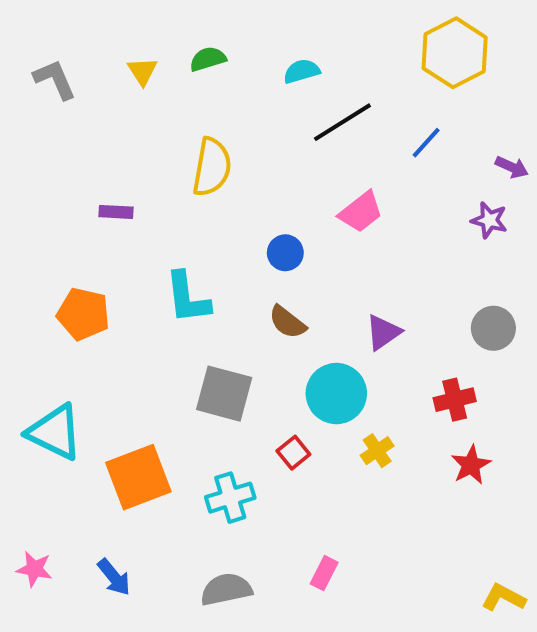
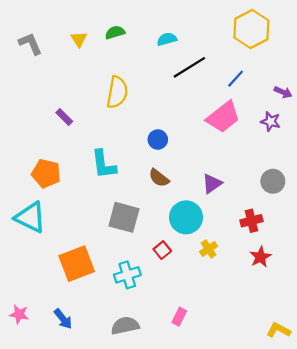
purple rectangle: (116, 212) -> (64, 117), turned 42
pink trapezoid: (361, 212) -> (223, 117), moved, size x1.4
cyan triangle: (55, 432) -> (30, 217), moved

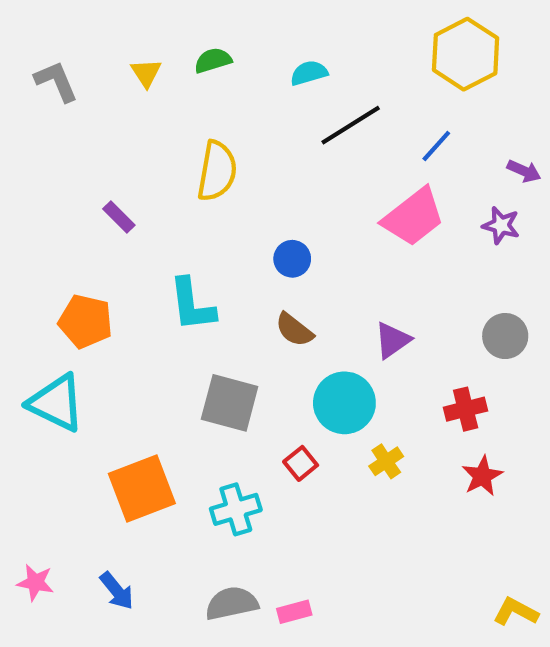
pink rectangle: (179, 317) -> (294, 612), moved, turned 48

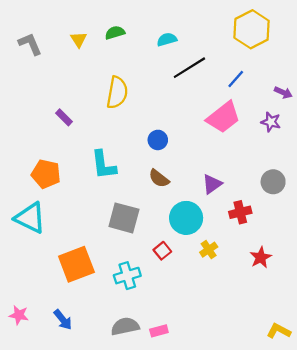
red cross: (466, 409) -> (240, 212), moved

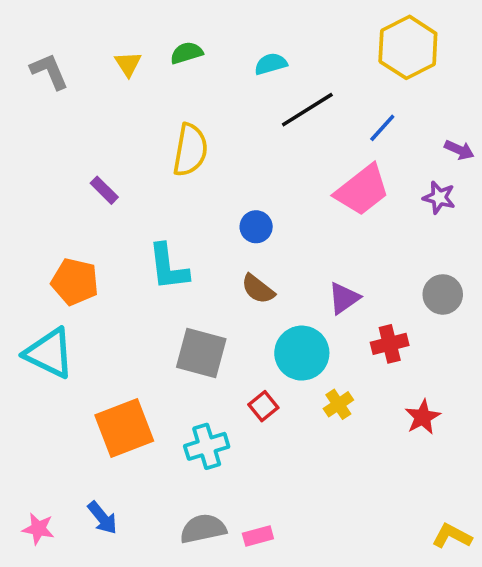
pink star: (19, 315) -> (38, 529), moved

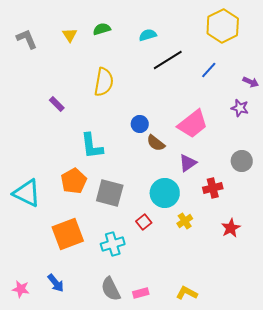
pink trapezoid: (362, 190) -> (193, 124), moved
orange pentagon: (75, 282) -> (74, 181), moved, turned 30
brown semicircle: (258, 289) -> (156, 143), moved
gray semicircle: (203, 529) -> (111, 289), turned -105
yellow L-shape: (452, 536) -> (187, 293), moved

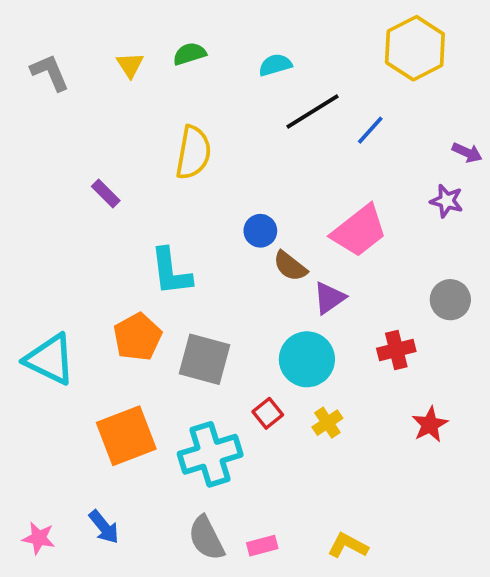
blue line: (209, 70) -> (370, 130), moved
purple triangle: (188, 163) -> (329, 298), moved
yellow cross: (185, 221) -> (327, 423), moved
cyan cross: (113, 244) -> (210, 454), size x1.4

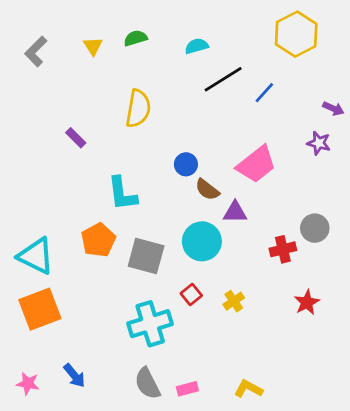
gray L-shape: (50, 72) -> (36, 51), turned -112
purple triangle: (329, 298) -> (235, 212), turned 35
gray circle: (450, 300) -> (315, 228), moved
cyan circle: (307, 359) -> (202, 241), moved
orange square: (126, 436) -> (40, 309), moved

